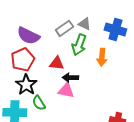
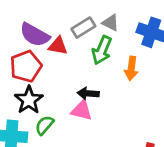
red triangle: (57, 63) -> (58, 46), moved
green semicircle: (39, 103) -> (44, 125), turned 70

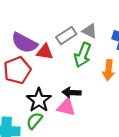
black star: (29, 100) -> (39, 100), moved

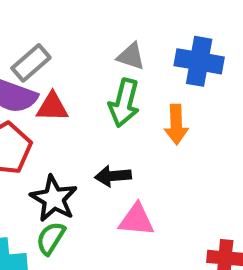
gray rectangle: (66, 36) -> (31, 63), moved
pink triangle: (66, 107) -> (136, 220), moved

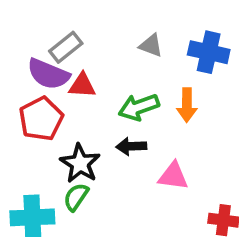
green arrow: (124, 103) -> (139, 107), moved, turned 54
pink triangle: (136, 220) -> (173, 176), moved

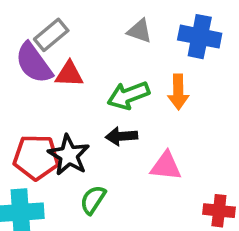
purple semicircle: (48, 74) -> (34, 63), turned 33
red pentagon: (41, 119) -> (36, 157), moved, turned 30
green semicircle: (76, 197) -> (93, 200), moved

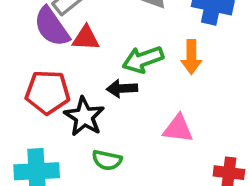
black arrow: (121, 136) -> (122, 88), moved
red pentagon: (36, 157) -> (48, 92), moved
green semicircle: (93, 200) -> (107, 160), turned -112

